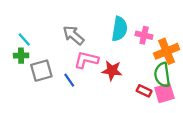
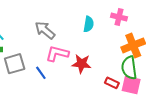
cyan semicircle: (119, 29) -> (89, 24), size x0.7
pink cross: (144, 35) -> (119, 17), moved
pink square: (164, 93) -> (131, 85), turned 30

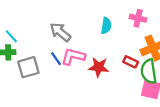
blue line: (41, 73) -> (56, 59), moved
red rectangle: (112, 83) -> (131, 62), moved

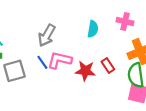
gray arrow: (60, 32) -> (47, 35), turned -100
red rectangle: (131, 62) -> (108, 65), moved, turned 32

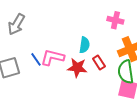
cyan semicircle: (93, 29) -> (84, 45), moved
gray arrow: (47, 35) -> (16, 24), moved

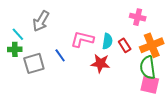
pink L-shape: (52, 57) -> (82, 39), moved
red rectangle: (99, 63) -> (125, 45), moved

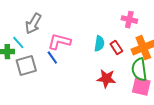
cyan line: (18, 34) -> (18, 43), moved
pink L-shape: (82, 39) -> (59, 42), moved
red star: (100, 63) -> (106, 79), moved

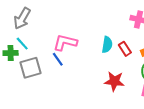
gray arrow: (33, 24) -> (22, 18), moved

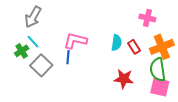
green cross: (11, 53) -> (22, 51), turned -32
blue line: (58, 59) -> (68, 57), turned 40
gray square: (31, 68) -> (41, 65), turned -30

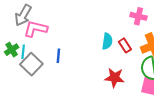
pink L-shape: (75, 41) -> (36, 29), moved
cyan line: (33, 42) -> (23, 52), moved, turned 48

